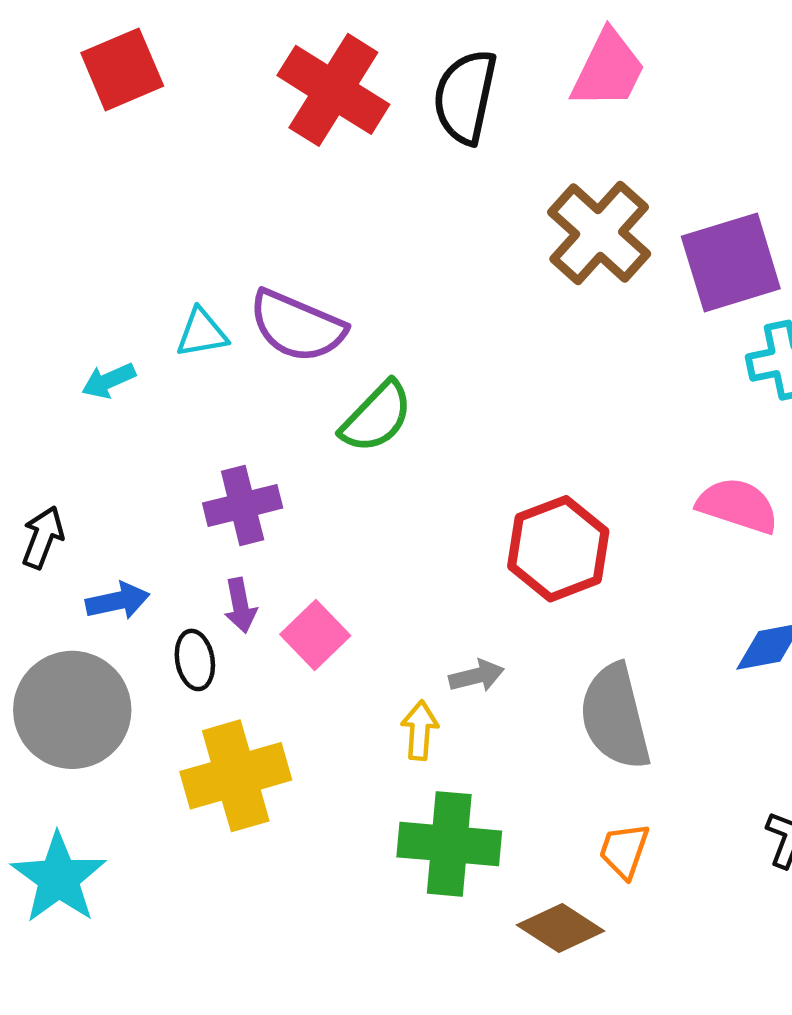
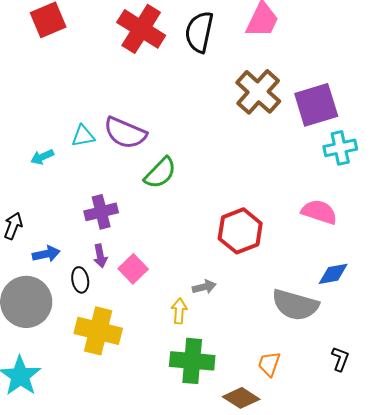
gray semicircle: (615, 717) -> (295, 305), moved, turned -60
yellow cross: (236, 776) -> (98, 331), turned 30

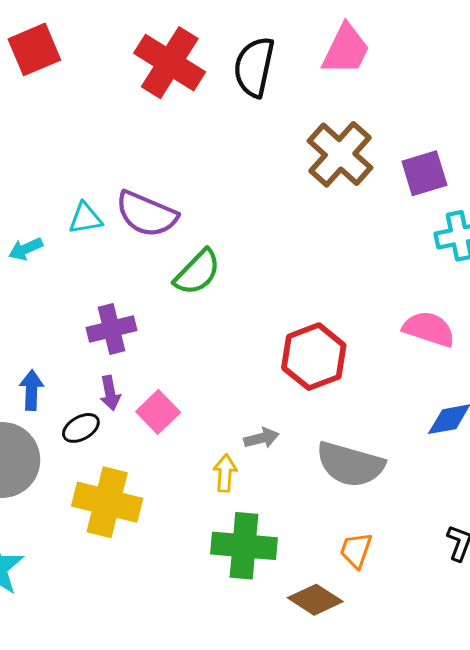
purple square: (316, 105) -> (424, 173), size x0.7
blue arrow: (46, 254) -> (31, 390), turned -76
black ellipse: (80, 280) -> (81, 428), turned 70
gray semicircle: (295, 305) -> (350, 464), moved

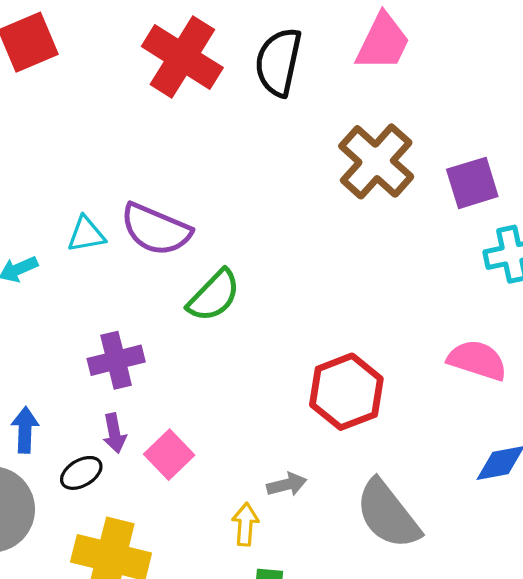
gray semicircle: (350, 464) -> (388, 514), turned 36

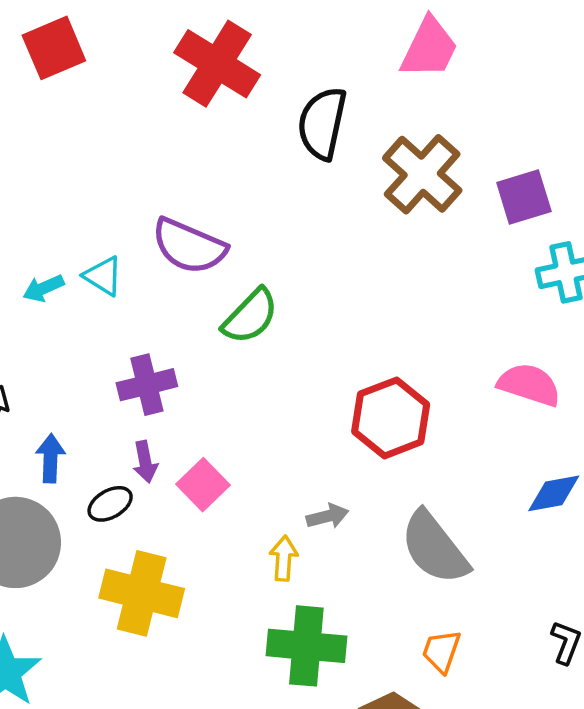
black semicircle: (278, 62) -> (322, 123), moved
cyan triangle: (86, 234) -> (103, 276), moved, turned 42

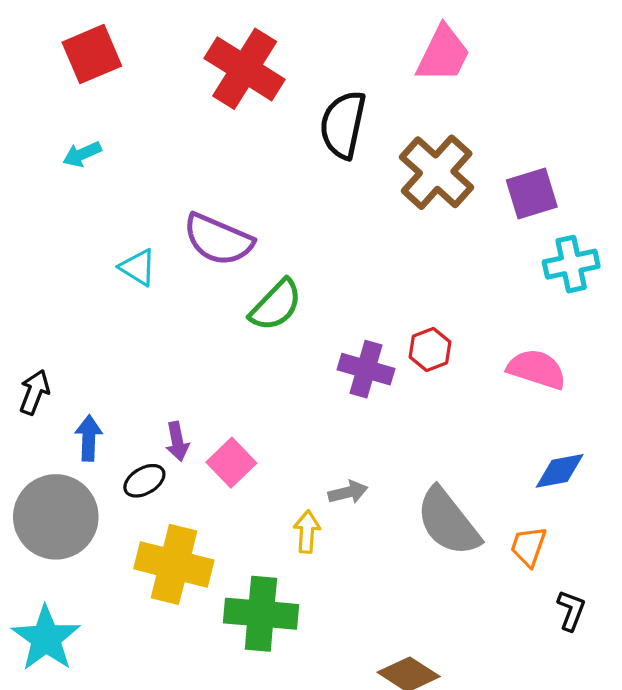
cyan arrow: (43, 288) -> (82, 154), moved
purple cross: (147, 385) -> (366, 369), moved, turned 30
red hexagon: (391, 418) -> (430, 349), moved, size x0.6
green cross: (306, 646) -> (261, 614), moved
orange trapezoid: (441, 651) -> (528, 546), moved

